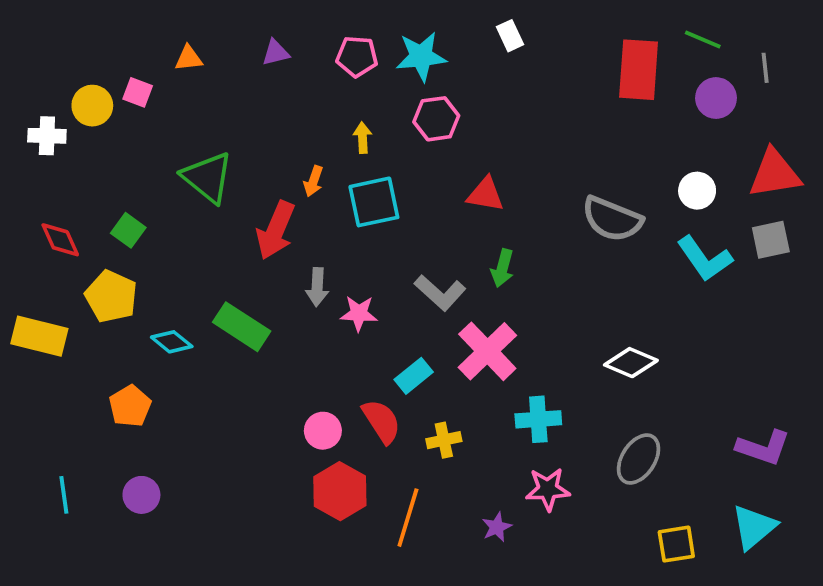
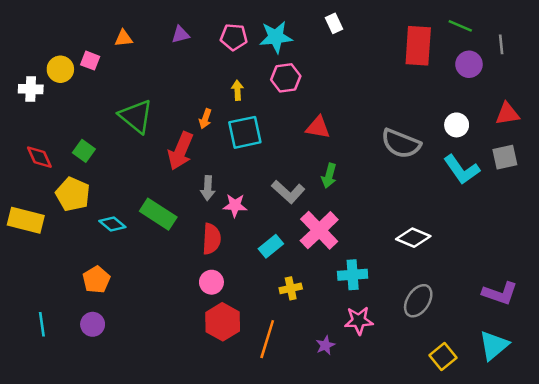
red triangle: (775, 174) -> (507, 114), size x0.7
orange pentagon: (130, 406) -> (96, 280), moved
red semicircle: (381, 421) -> (211, 239), moved, turned 36
yellow square: (676, 544) -> (443, 356), turned -30

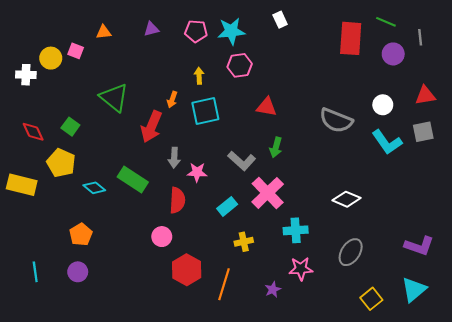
pink circle: (211, 282) -> (162, 237), moved

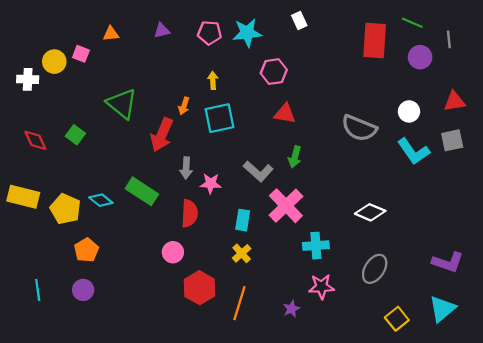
pink hexagon: (240, 65) -> (274, 72), moved
yellow pentagon: (61, 163) -> (65, 209), moved
cyan rectangle: (227, 206) -> (243, 220), turned -42
yellow cross: (244, 242) -> (242, 253), moved, turned -30

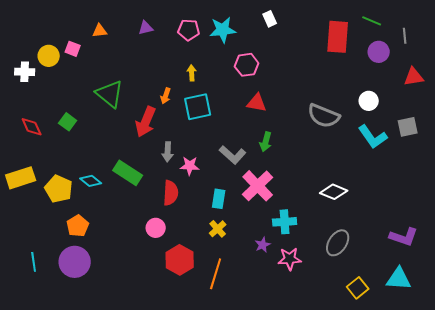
red triangle: (454, 101) -> (414, 77), moved
yellow rectangle: (23, 197) -> (21, 178), turned -32
purple circle: (83, 290) -> (75, 262), size x1.6
purple star: (291, 309) -> (263, 245), moved
cyan triangle: (442, 309) -> (399, 279), turned 44

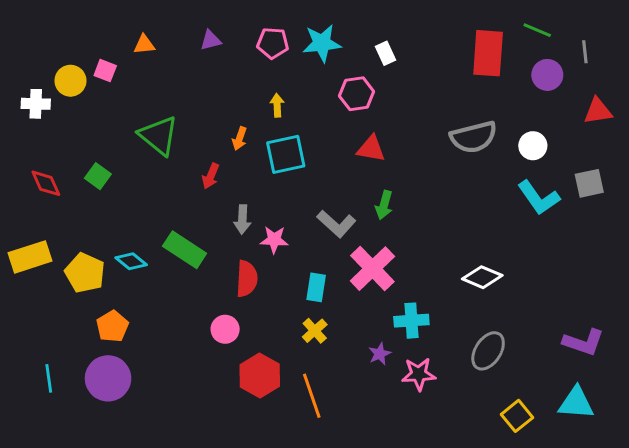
white rectangle: (270, 19) -> (385, 53), moved
gray semicircle: (324, 116) -> (474, 137), moved, turned -36
red arrow: (146, 122) -> (211, 176), size x0.6
orange line: (216, 274) -> (312, 396), turned -36

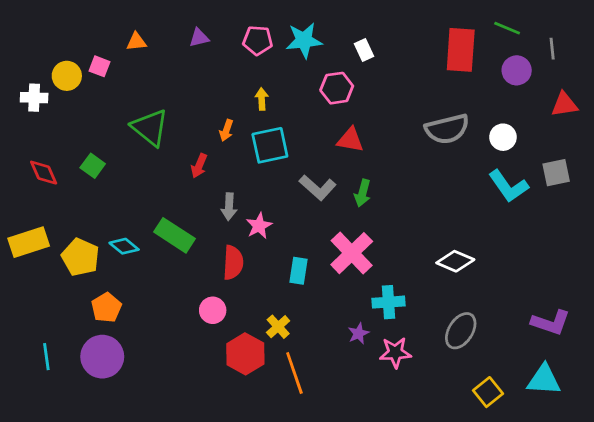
gray L-shape: (336, 224) -> (318, 188), moved
pink star: (274, 240) -> (259, 226), turned -30
yellow cross: (315, 331) -> (278, 327), moved

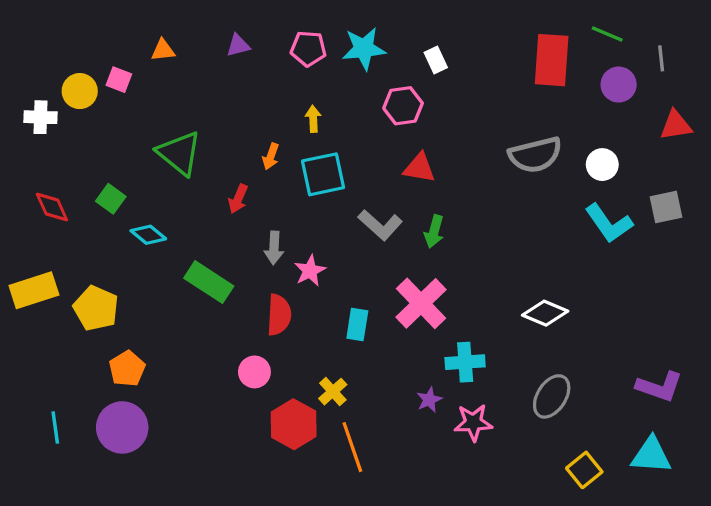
cyan diamond: (124, 246) -> (148, 235), moved

